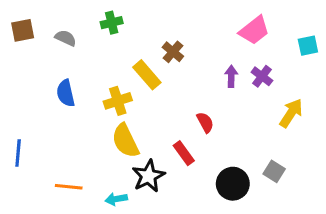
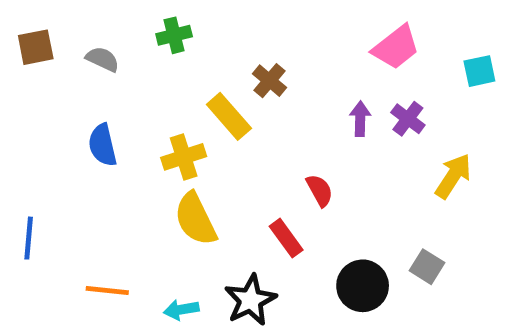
black star: (148, 176) -> (250, 300), moved

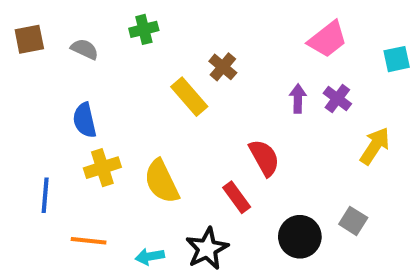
yellow cross: (184, 157) -> (102, 168), moved
red semicircle: (320, 190) -> (264, 158), size x1.4
blue line: (29, 238) -> (45, 195), moved

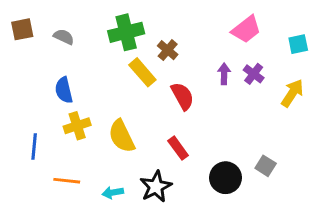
green cross: (144, 29) -> (126, 32), moved, size x1.6
yellow arrow: (375, 146) -> (292, 93), moved
red semicircle: (264, 158) -> (182, 96), moved

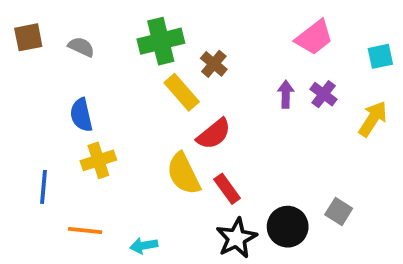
red semicircle: (182, 96) -> (214, 134), moved, turned 80
yellow semicircle: (122, 136) -> (184, 174), moved
black star: (156, 187) -> (237, 238), moved

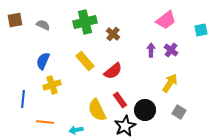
yellow rectangle: (182, 92) -> (85, 61), moved
blue semicircle: (81, 115) -> (43, 61), turned 36
yellow arrow: (373, 119) -> (170, 83), moved
yellow semicircle: (184, 174) -> (97, 110), moved
black circle: (288, 227) -> (145, 110), moved

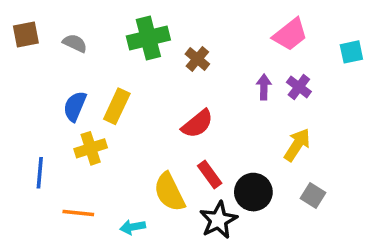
yellow rectangle: (85, 61) -> (117, 106), moved, turned 66

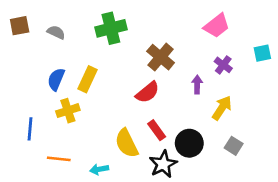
cyan square: (351, 52) -> (262, 53), moved
brown cross: (197, 59) -> (161, 57), moved, size x1.5
purple arrow: (264, 87) -> (197, 84), moved

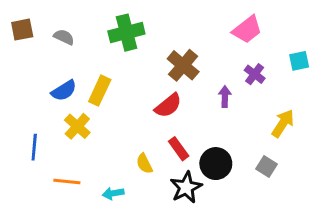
blue semicircle: (56, 79) -> (64, 91), turned -145
yellow arrow: (222, 108) -> (283, 123), moved
yellow cross: (68, 111) -> (77, 126), turned -30
yellow semicircle: (127, 143) -> (144, 164), size x0.6

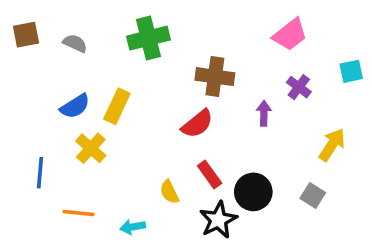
brown cross: (183, 65) -> (215, 77), turned -32

